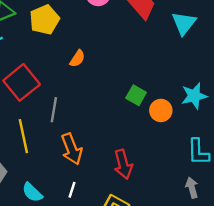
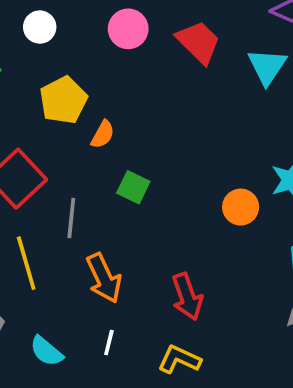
yellow pentagon: (44, 20) -> (63, 100), moved
green square: (136, 95) -> (133, 187), moved

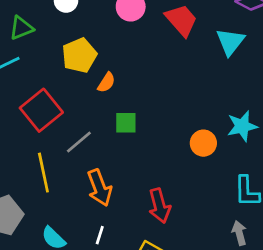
green square: (133, 187) -> (126, 123), turned -30
gray line: (71, 218) -> (79, 142), turned 40

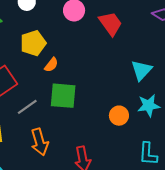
cyan triangle: (230, 42) -> (141, 70), moved
green square: (126, 123) -> (63, 96), size x1.6

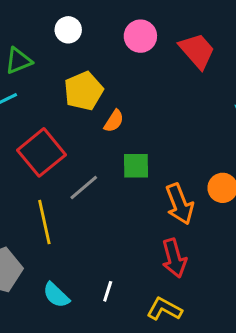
green square: (63, 96) -> (136, 166), size x0.7
orange arrow: (40, 142) -> (180, 204), moved

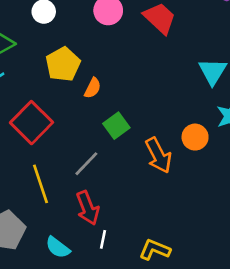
green square: (136, 166) -> (116, 126), turned -30
gray line: (84, 188) -> (86, 164), moved
red arrow: (174, 258) -> (88, 208), moved

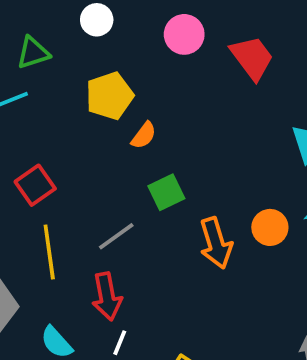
red square: (31, 123) -> (35, 185), moved, size x0.7

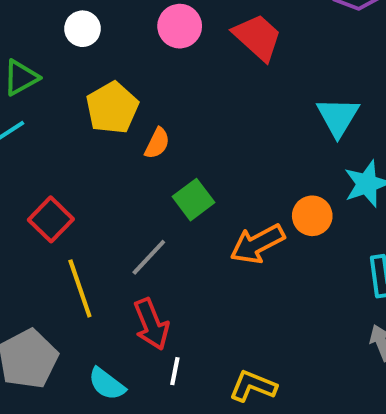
orange arrow: (216, 243) -> (257, 244), turned 90

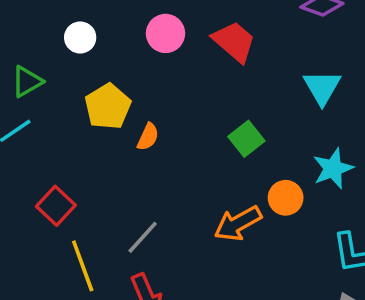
cyan triangle: (338, 117) -> (322, 87), moved
green square: (194, 200) -> (246, 139), moved

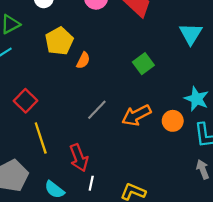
cyan star: (333, 169) -> (197, 99), moved, turned -30
orange circle: (286, 198) -> (173, 121), moved
gray line: (143, 237) -> (97, 110), moved

